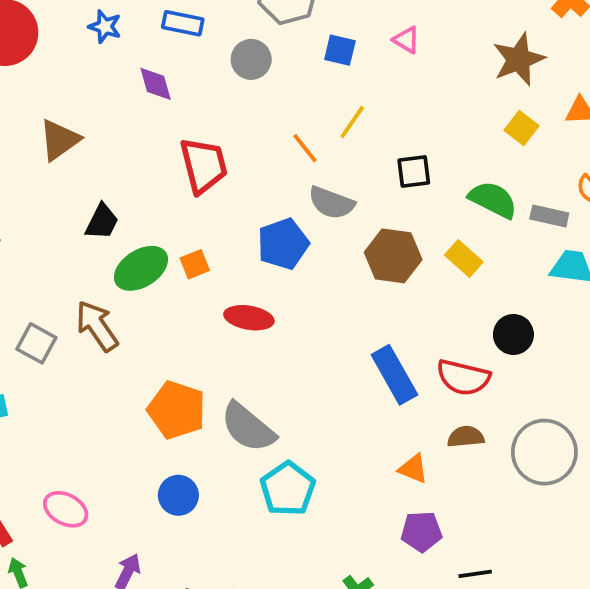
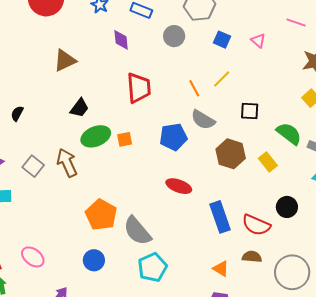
red ellipse: (249, 318) -> (179, 186), moved

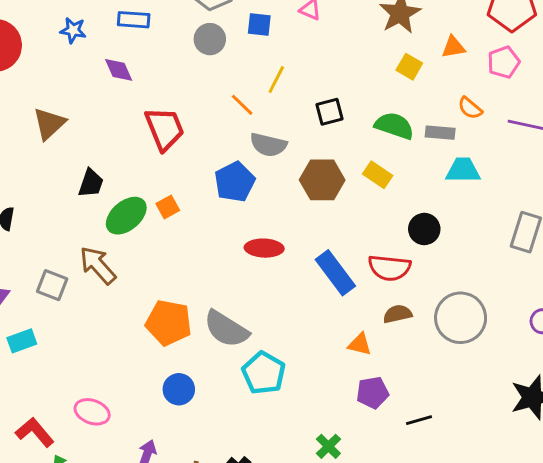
gray circle: (174, 36) -> (210, 39), moved

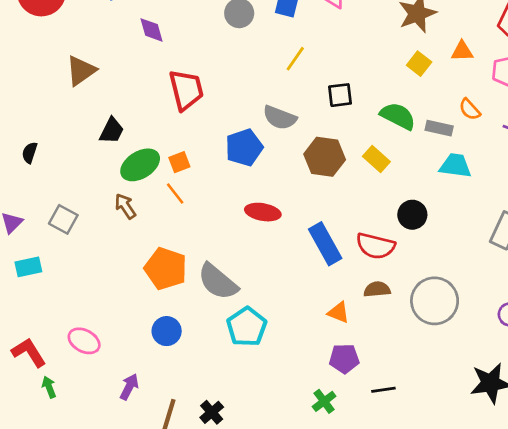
orange line: (242, 105) -> (175, 194), moved
brown arrow: (98, 265) -> (125, 206), moved, size x0.7
green cross: (328, 446) -> (324, 401), moved

